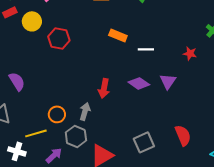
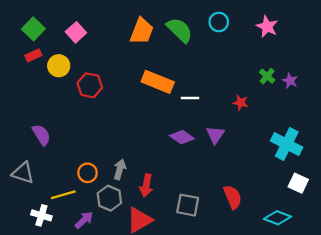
orange rectangle: (118, 35) -> (158, 82), size x1.5
red arrow: (104, 88) -> (146, 185), moved
gray square: (144, 142) -> (188, 205), turned 35

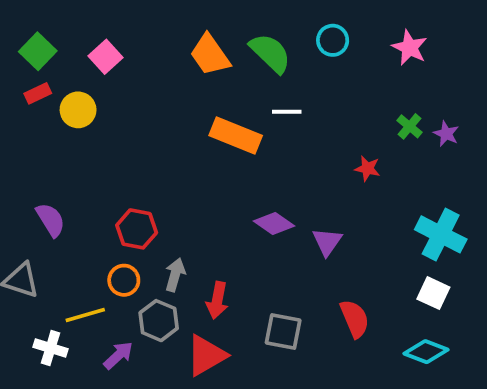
orange trapezoid: (142, 31) -> (210, 55), turned 124
red hexagon: (90, 85) -> (137, 229), moved
white line: (190, 98) -> (287, 112), moved
purple triangle: (215, 135) -> (327, 242), moved
white square: (298, 183) -> (433, 293), moved

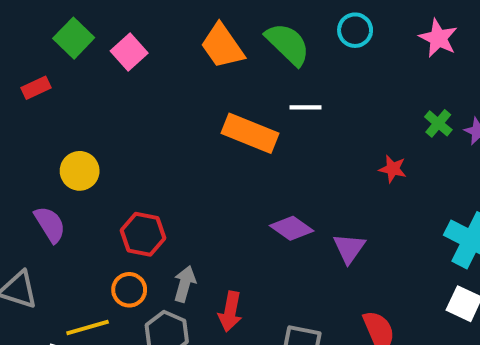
green square: (38, 51) -> (74, 38), moved
pink square: (105, 57) -> (129, 52), moved
yellow circle: (78, 110) -> (80, 171), moved

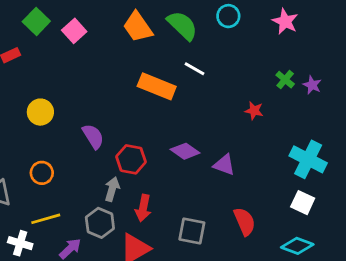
white line: (306, 107) -> (195, 69), turned 30
purple semicircle: (50, 224) -> (93, 136), moved
red hexagon: (143, 234) -> (131, 159), moved
purple triangle: (349, 248) -> (224, 165), turned -45
orange circle: (129, 290) -> (42, 173), moved

